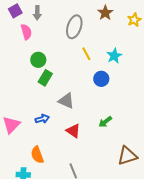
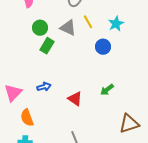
gray triangle: (66, 101) -> (68, 28), moved
orange semicircle: (37, 155) -> (27, 118), moved

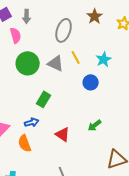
green circle: (40, 28) -> (28, 63), size x1.5
green rectangle: (47, 46) -> (44, 99), moved
orange semicircle: (27, 118) -> (25, 143), moved

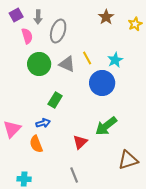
gray ellipse: (64, 30) -> (58, 31), moved
blue circle: (91, 82) -> (102, 83), size x1.6
green arrow: (95, 125) -> (106, 126), size x1.6
red triangle: (63, 134) -> (80, 142), moved, turned 42

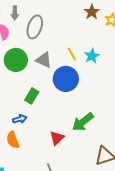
brown star: (106, 17) -> (92, 12), moved
yellow line: (87, 58) -> (72, 54), moved
blue circle: (102, 83) -> (66, 79), moved

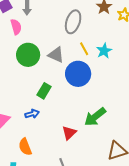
gray ellipse: (35, 27) -> (73, 22), moved
orange semicircle: (13, 140) -> (25, 147), moved

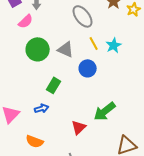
gray ellipse: (73, 22) -> (83, 16), turned -55
pink semicircle: (16, 27) -> (26, 21), turned 63
blue circle: (78, 74) -> (88, 68), size x0.7
orange semicircle: (25, 147) -> (35, 141), turned -48

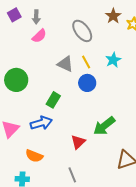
pink semicircle: (26, 21) -> (39, 36), moved
yellow line: (94, 43) -> (86, 62), moved
green circle: (38, 49) -> (16, 80), moved
blue arrow: (42, 108) -> (41, 123), size x1.5

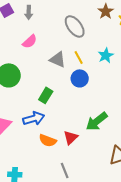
pink semicircle: (39, 36) -> (30, 41), moved
orange semicircle: (34, 156) -> (48, 140), moved

